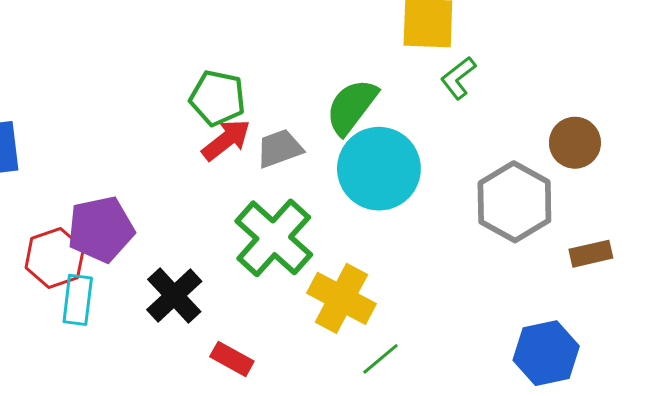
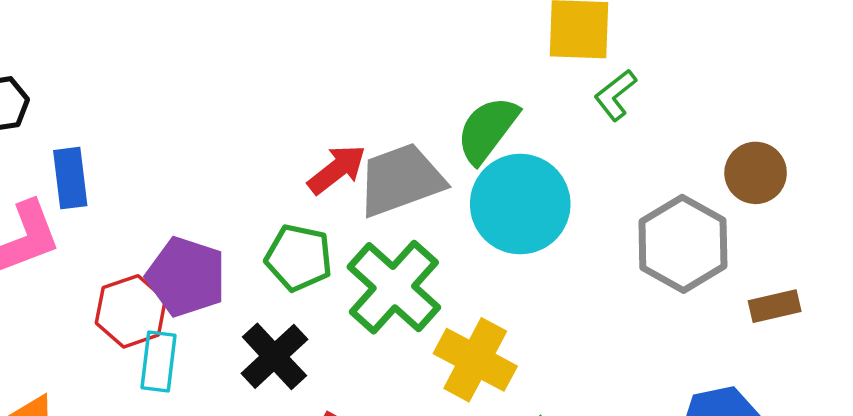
green pentagon: (218, 98) -> (299, 258), moved
gray trapezoid: (279, 148) -> (401, 180), size x1.6
purple pentagon: (101, 229) -> (186, 277), turned 30

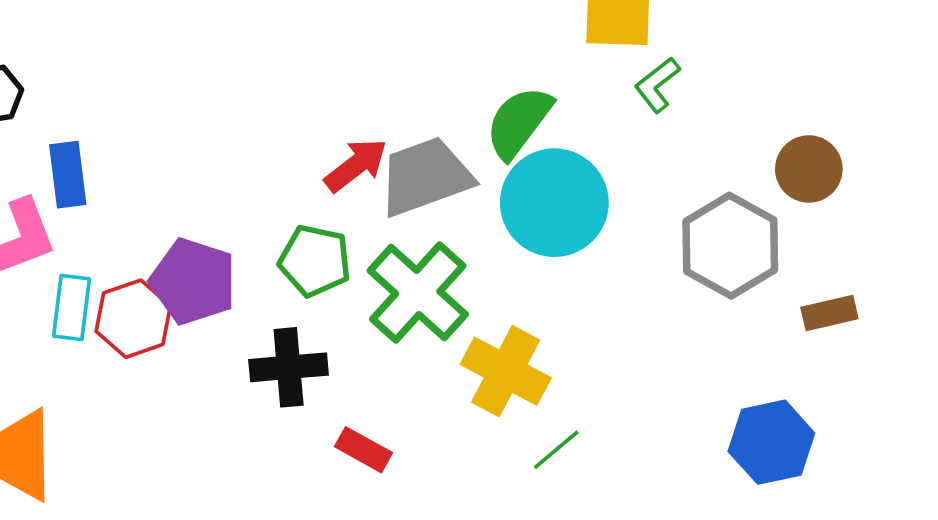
black cross: (274, 356) -> (289, 367), turned 38
cyan rectangle: (159, 362) -> (72, 307), moved

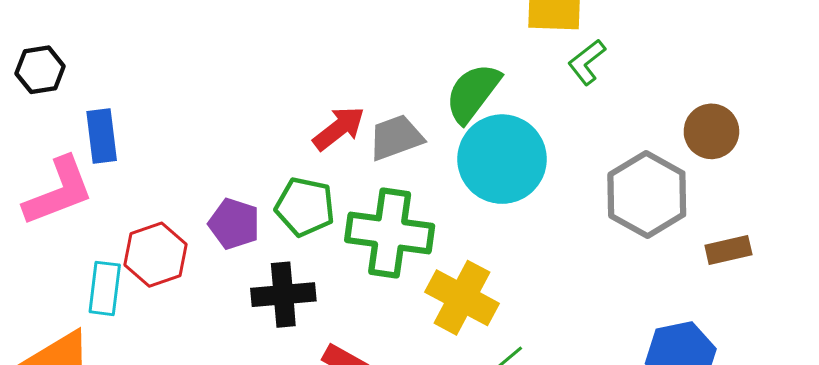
gray trapezoid: (425, 176) -> (396, 138), size x0.7
purple pentagon: (193, 281) -> (234, 224), moved, size x0.7
green cross: (418, 292) -> (390, 233), turned -34
cyan rectangle: (72, 307) -> (105, 288), moved

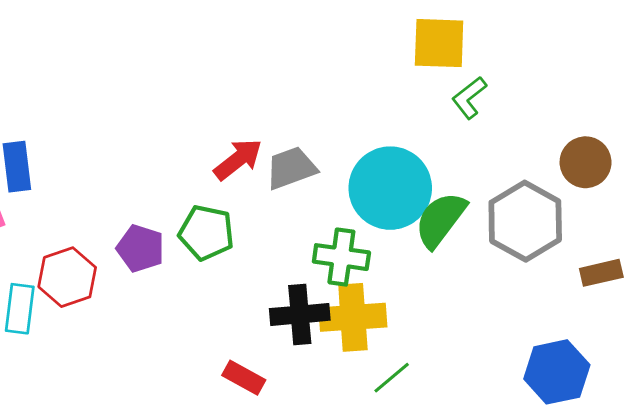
green semicircle: (473, 93) -> (440, 220), moved
green cross: (390, 233) -> (341, 257), moved, size x0.7
black cross: (283, 295) -> (300, 314), moved
yellow cross: (462, 298) -> (353, 317), turned -32

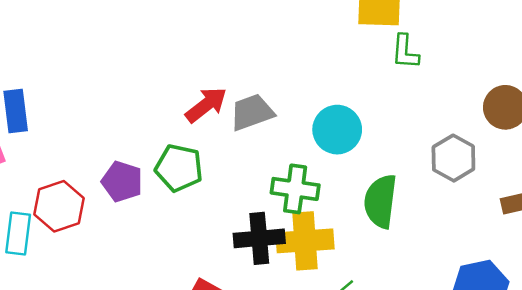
green L-shape: (469, 98) -> (405, 52), turned -48
cyan circle: (390, 188) -> (337, 130), size x0.7
green semicircle: (440, 220) -> (380, 201), moved, turned -30
gray hexagon: (525, 221) -> (453, 158), size x0.7

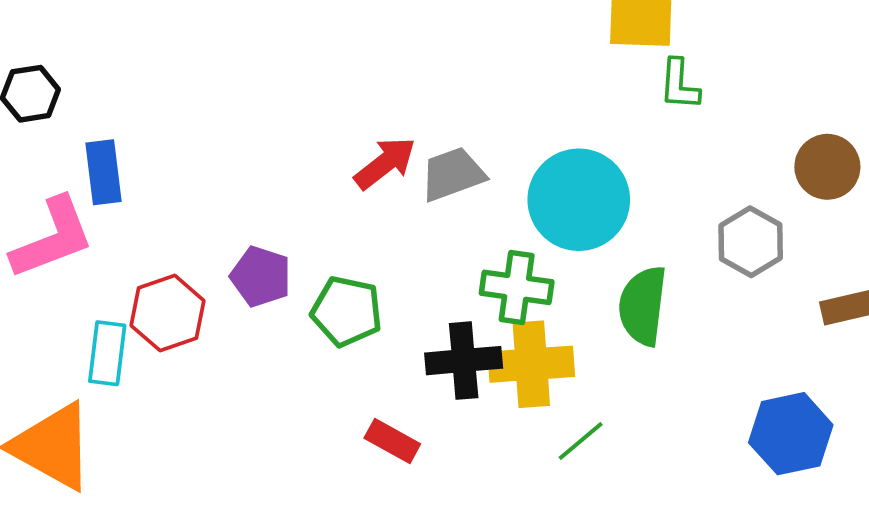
cyan circle: (337, 130) -> (579, 200), size x1.4
green pentagon: (179, 168) -> (347, 311), moved

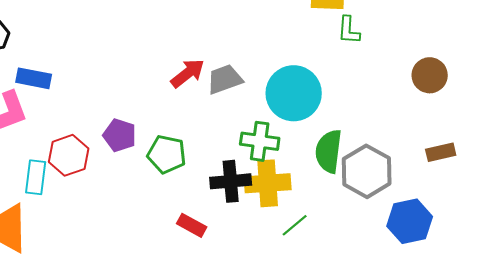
blue rectangle: (104, 172) -> (34, 78), turned -72
gray hexagon: (751, 242) -> (367, 171), moved, size x1.4

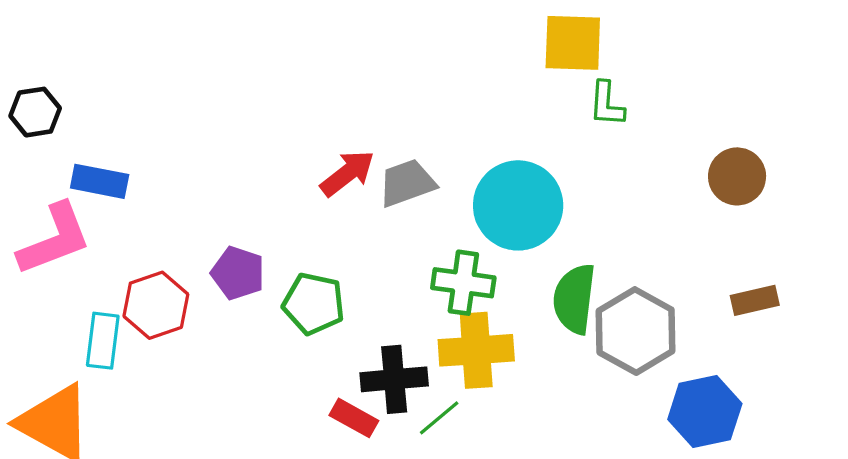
black cross: (231, 181) -> (394, 379), moved
green line: (295, 225) -> (439, 418), moved

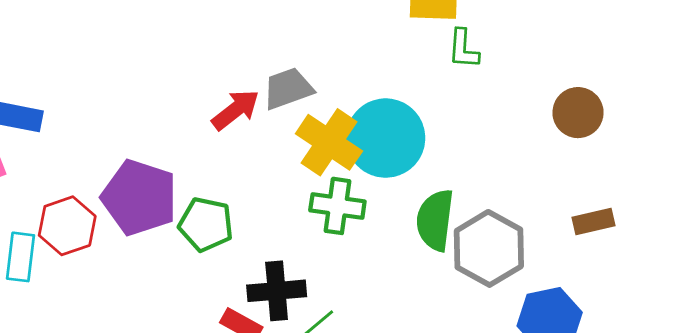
gray trapezoid: (407, 183) -> (288, 89), moved
purple pentagon: (238, 273) -> (139, 197), size x1.6
yellow cross: (476, 350) -> (329, 142), moved, turned 38

